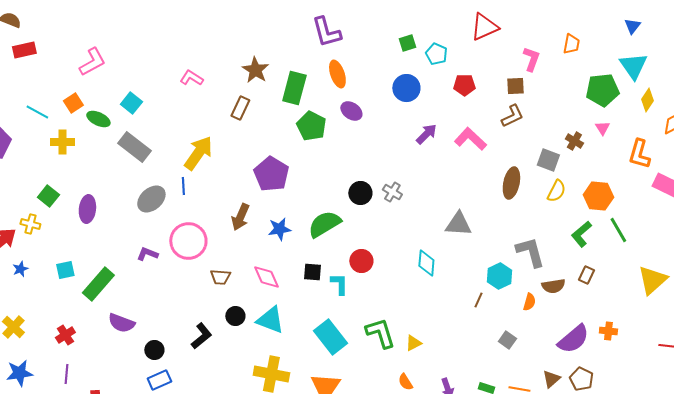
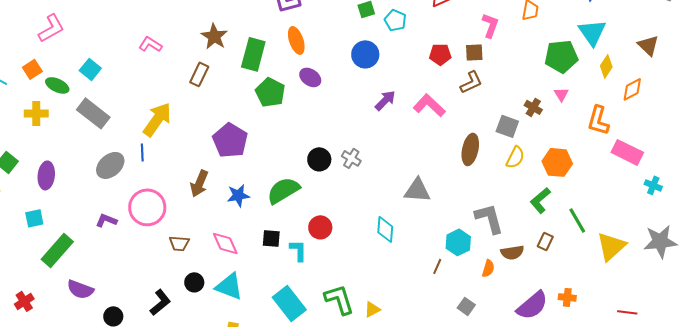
red pentagon: (464, 85) -> (440, 54), moved
yellow cross: (62, 142) -> (36, 113), moved
green line: (618, 230) -> (577, 220), moved
cyan square: (65, 270) -> (34, 218), moved

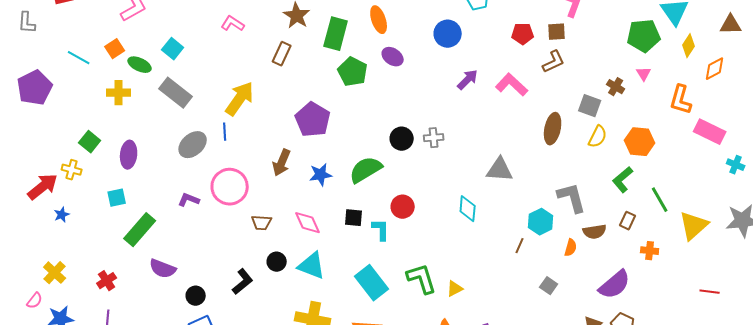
brown triangle: (648, 45) -> (731, 25), turned -45
gray cross: (351, 158) -> (434, 138), turned -36
orange cross: (567, 297) -> (650, 251), moved

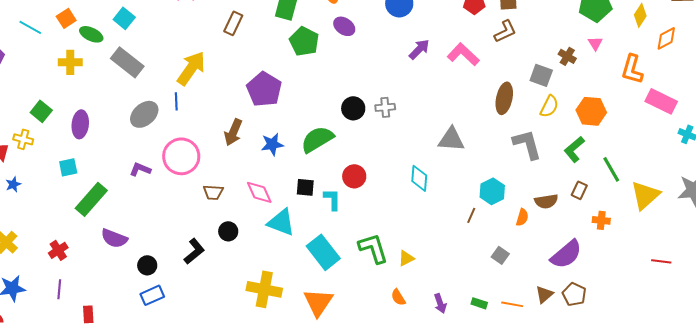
gray L-shape: (572, 198) -> (527, 144), moved
cyan triangle: (312, 266) -> (281, 222), moved

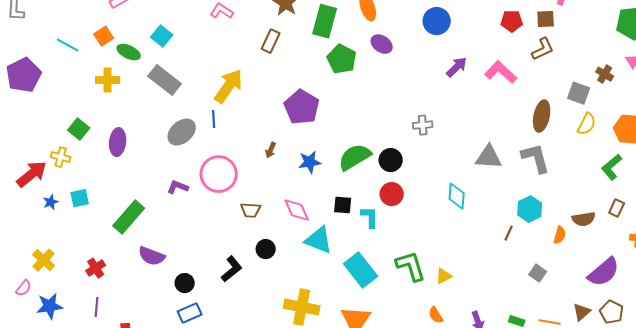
black circle: (353, 108) -> (391, 160), moved
brown arrow: (233, 132) -> (271, 150), size x0.6
gray L-shape: (527, 144) -> (536, 158), moved
cyan square: (68, 167) -> (80, 198), moved

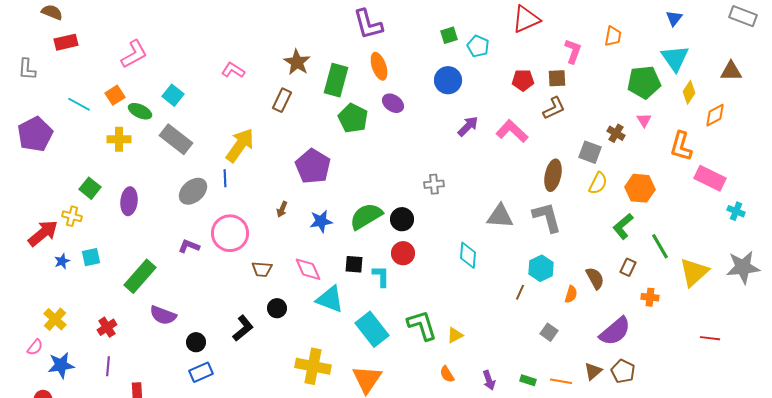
brown semicircle: (584, 219) -> (595, 278), turned -110

